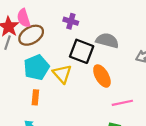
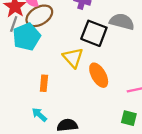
cyan pentagon: (36, 67) -> (27, 37), moved
orange ellipse: (102, 76) -> (99, 75), moved

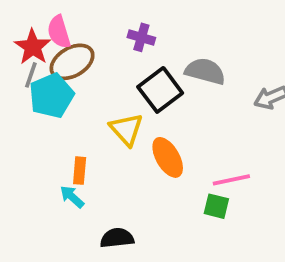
black square: (94, 33) -> (160, 90), turned 32
cyan arrow: (39, 115) -> (72, 197), moved
green square: (129, 118) -> (216, 206), moved

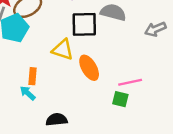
black square: (160, 90) -> (84, 24), turned 36
yellow triangle: (126, 129) -> (63, 50), turned -30

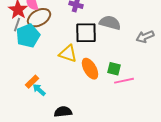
orange rectangle: (32, 76) -> (32, 82), moved, turned 40
green square: (120, 99) -> (114, 69), moved

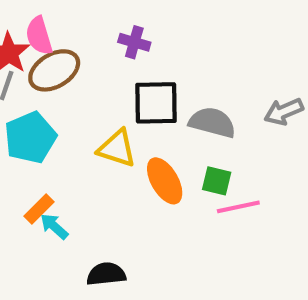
gray semicircle: (110, 23) -> (212, 122), moved
cyan pentagon: (28, 36) -> (30, 138), moved

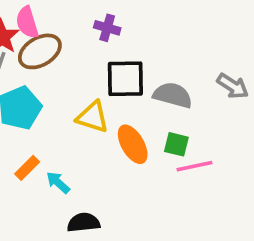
gray arrow: (284, 112) -> (233, 86), turned -124
cyan arrow: (54, 226) -> (58, 182), moved

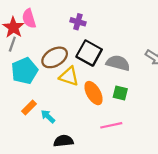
brown ellipse: (40, 51) -> (55, 57), moved
black square: (125, 79) -> (89, 53), turned 30
pink line: (194, 166) -> (111, 125), moved

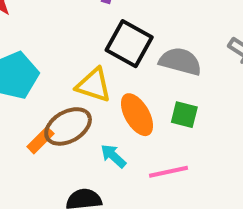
brown ellipse: (55, 57) -> (68, 126), moved
orange rectangle: (29, 107) -> (40, 140), moved
cyan arrow: (48, 116) -> (113, 156), moved

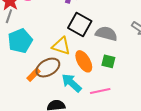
cyan arrow: (113, 156) -> (71, 83), size x1.5

